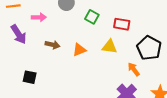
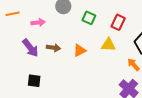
red rectangle: (122, 24) -> (118, 22), turned -70
purple arrow: (19, 34) -> (30, 48), moved

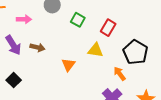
orange triangle: (80, 50) -> (68, 65), moved, turned -32
black square: (34, 81) -> (14, 80), turned 32

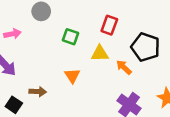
green square: (78, 20) -> (70, 37), moved
brown arrow: (37, 47) -> (38, 92), moved
orange arrow: (120, 74) -> (124, 67), moved

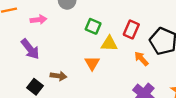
red rectangle: (109, 25) -> (131, 29), moved
yellow triangle: (100, 53) -> (109, 44), moved

